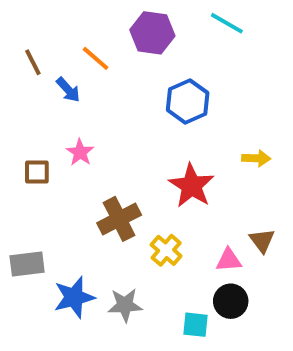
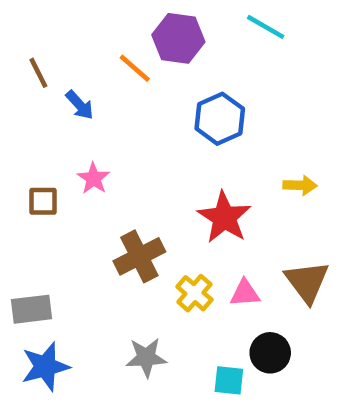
orange line: (96, 58) -> (135, 68), moved
brown triangle: (262, 240) -> (307, 282), size x1.5
pink triangle: (229, 260) -> (245, 293), moved
blue star: (74, 297) -> (45, 367), moved

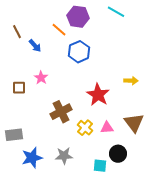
blue hexagon: (220, 119) -> (79, 52), moved
blue star: (45, 367) -> (32, 158), moved

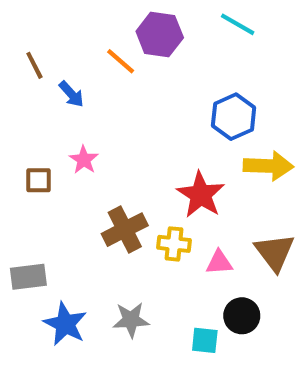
blue hexagon: (79, 52) -> (234, 117), moved
yellow arrow: (131, 81) -> (268, 166), size x1.6
yellow cross: (85, 128) -> (174, 244), moved, turned -35
blue star: (32, 158) -> (65, 324), turned -30

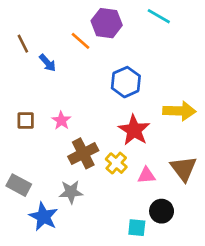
blue hexagon: (234, 117) -> (126, 82), moved
pink star: (84, 160) -> (61, 121), moved
yellow cross: (174, 244) -> (116, 163), turned 35
gray rectangle: (28, 277) -> (19, 185), turned 35
gray star: (131, 320) -> (71, 192), moved

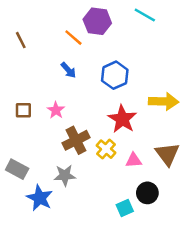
blue arrow: (48, 63) -> (68, 70), moved
cyan square: (137, 228) -> (125, 208), turned -30

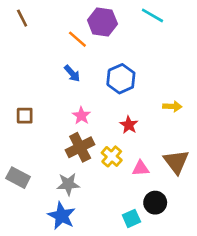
brown line: (21, 40) -> (22, 18), moved
yellow arrow: (164, 101) -> (172, 106), size x0.6
pink star: (56, 110) -> (81, 116), moved
red star: (122, 119) -> (129, 125), size x0.6
blue star: (40, 198) -> (62, 216), moved

